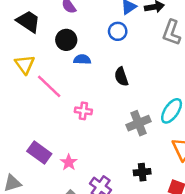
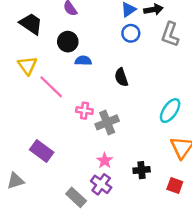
blue circle: (118, 31) -> (131, 33), moved
gray cross: (138, 123) -> (107, 122), moved
pink star: (69, 162) -> (105, 161), moved

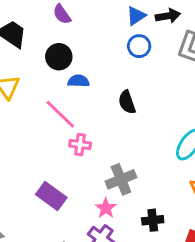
pink line: (51, 87) -> (60, 114), moved
gray cross: (107, 122) -> (121, 179), moved
purple rectangle: (42, 151) -> (51, 196), moved

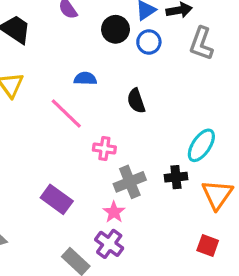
black circle: (59, 57) -> (116, 29), moved
pink cross: (80, 145) -> (104, 149), moved
black cross: (153, 220) -> (176, 177), moved

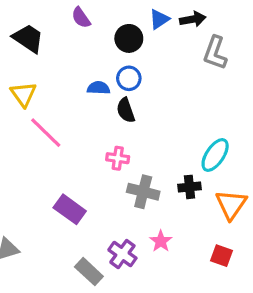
blue circle: (149, 42) -> (129, 78), moved
black semicircle: (136, 101) -> (126, 110), moved
pink line: (66, 114) -> (46, 133), moved
gray cross: (130, 182) -> (143, 192), turned 36
pink star: (114, 212) -> (161, 241), moved

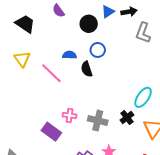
blue circle: (129, 78) -> (98, 50), moved
pink line: (46, 133) -> (51, 73), moved
pink cross: (118, 158) -> (70, 115), moved
black cross: (190, 187) -> (127, 117), turned -32

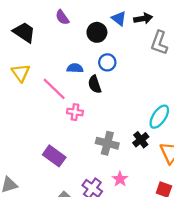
blue triangle: (108, 12) -> (119, 18), turned -48
pink cross: (70, 115) -> (75, 112), moved

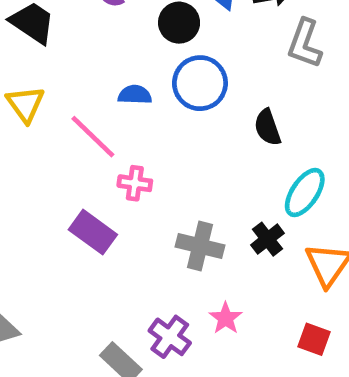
blue circle: (107, 62) -> (200, 83), size x1.5
black semicircle: (95, 84) -> (267, 127), moved
purple rectangle: (54, 156) -> (93, 232), moved

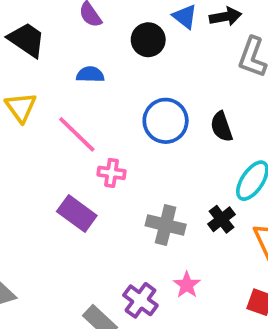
blue circle: (200, 83) -> (166, 121), moved
blue semicircle: (135, 95) -> (90, 74), moved

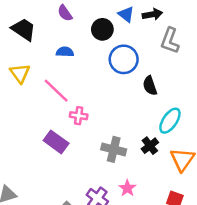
blue circle: (166, 121) -> (124, 59), moved

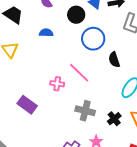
pink line: (56, 91) -> (79, 73), moved
purple rectangle: (56, 142) -> (27, 105), moved
black cross: (150, 146) -> (114, 119), moved

